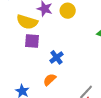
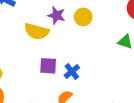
purple square: (32, 41) -> (48, 66), moved

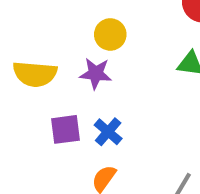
purple star: (56, 15) -> (96, 74), moved

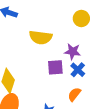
purple star: (96, 74) -> (73, 52), moved

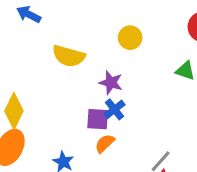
purple square: (55, 67) -> (98, 119), moved

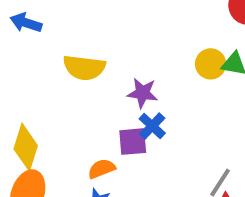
yellow circle: (130, 38) -> (211, 64), moved
orange semicircle: (105, 143) -> (102, 169), moved, turned 30

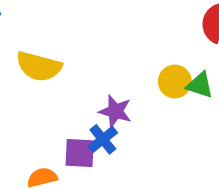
purple star: (142, 93) -> (115, 111), moved

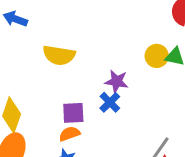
purple square: (80, 153) -> (73, 113), moved

